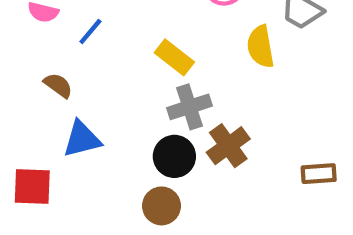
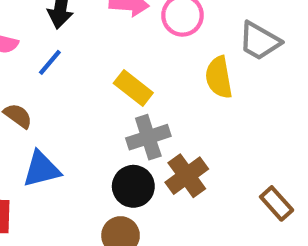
brown rectangle: (319, 174) -> (277, 203), turned 52

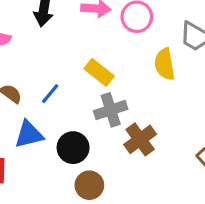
blue line: (50, 62) -> (50, 94), moved
black circle: (133, 186) -> (73, 148), moved

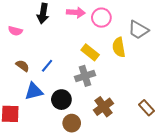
yellow rectangle: (99, 72) -> (90, 52), moved
brown cross: (140, 139) -> (103, 107), moved

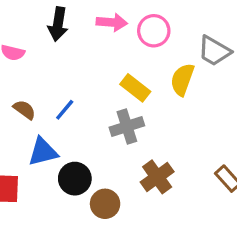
yellow semicircle: (119, 47) -> (182, 79), turned 30
black circle: (61, 100) -> (75, 179), moved

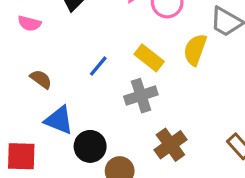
blue line: (65, 110) -> (98, 66), moved
blue triangle: (43, 152) -> (59, 120), turned 36

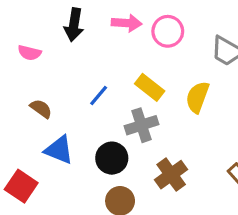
yellow semicircle: (195, 50) -> (197, 97), moved
black circle: (90, 146) -> (112, 158), moved
red square: (21, 156) -> (21, 186), turned 32

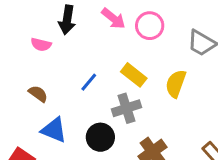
pink arrow: (127, 23) -> (113, 18), turned 35
pink semicircle: (29, 53) -> (41, 44), moved

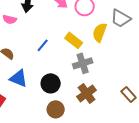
yellow semicircle: (176, 84) -> (100, 32), moved
gray cross: (126, 108) -> (83, 63), moved

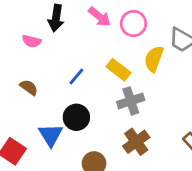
blue triangle: (19, 78) -> (51, 135), moved, turned 36
black circle: (51, 83) -> (76, 117), moved

